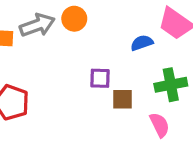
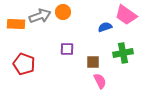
purple square: (100, 78) -> (67, 49), moved
pink semicircle: (160, 125) -> (100, 81), moved

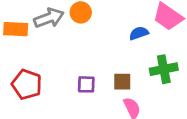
purple square: (67, 49) -> (86, 84), moved

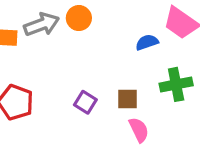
purple square: (86, 84) -> (85, 102), turned 30

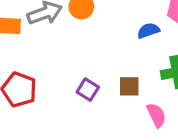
pink semicircle: (139, 130) -> (156, 115), moved

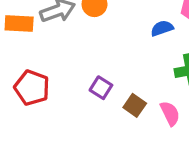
brown square: (129, 86) -> (135, 105), moved, turned 35

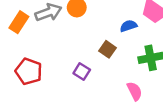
orange rectangle: (19, 23) -> (19, 22), turned -60
brown square: (135, 105) -> (108, 49), moved

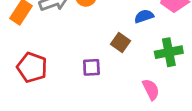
purple square: (82, 71) -> (91, 67), turned -35

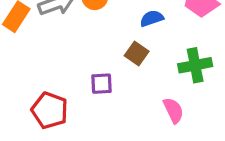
blue semicircle: (144, 16) -> (152, 18), moved
red pentagon: (32, 67) -> (50, 110), moved

